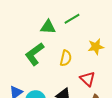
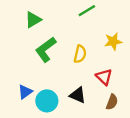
green triangle: (48, 27) -> (33, 20), moved, turned -35

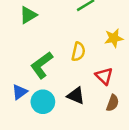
green L-shape: (46, 49) -> (42, 65), moved

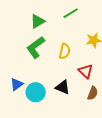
green triangle: (28, 15) -> (38, 21), moved
green L-shape: (42, 65) -> (36, 47), moved

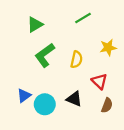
green triangle: (38, 21) -> (35, 25), moved

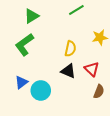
green L-shape: (45, 55) -> (24, 45), moved
black triangle: (74, 99) -> (68, 71), moved

